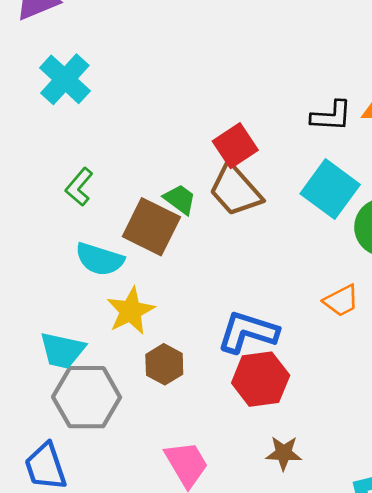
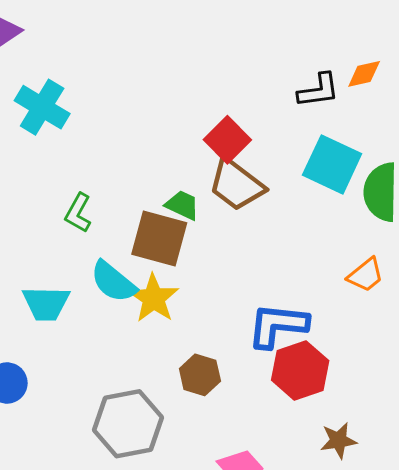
cyan semicircle: (100, 259) -> (113, 282), turned 33
yellow star: (131, 311) -> (154, 298), moved
cyan trapezoid: (62, 350) -> (46, 303), moved

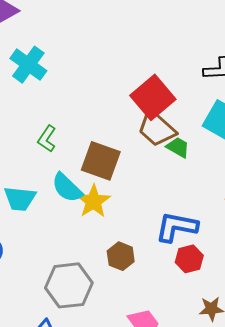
red square: (227, 140) -> (153, 97), size x1.4
green trapezoid: (182, 205) -> (178, 147), moved
red hexagon: (300, 370) -> (189, 259), size x0.7

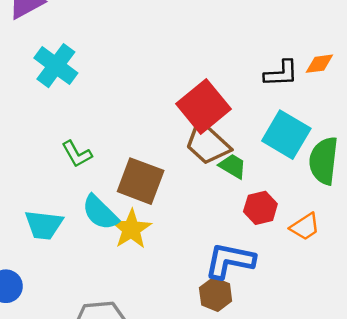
green L-shape: (47, 139) -> (77, 154), turned -64
brown hexagon: (121, 256) -> (216, 294), moved
red hexagon: (189, 259) -> (260, 208), moved

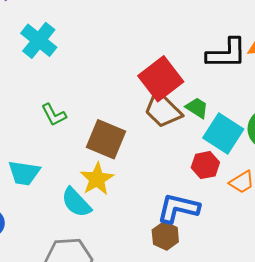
black L-shape: (281, 74) -> (226, 54), size x1.4
cyan square: (286, 135) -> (223, 134), moved
green trapezoid: (233, 166) -> (197, 108), moved
cyan semicircle: (100, 213) -> (76, 202), moved

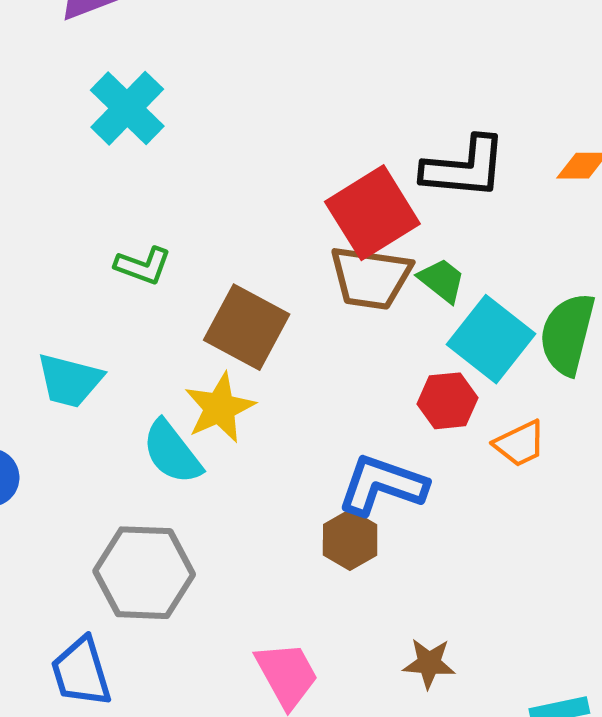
black L-shape: (226, 54) -> (464, 168), moved
brown trapezoid: (163, 110) -> (371, 278), turned -42
green L-shape: (54, 115) -> (143, 266), turned -48

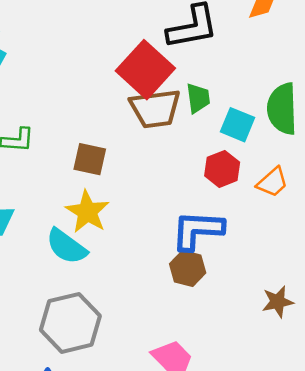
green trapezoid: (442, 280) -> (198, 98), turned 60
brown square: (247, 327) -> (90, 159), size x0.7
cyan square: (491, 339) -> (238, 125), size x0.7
brown star: (429, 663) -> (278, 302), moved

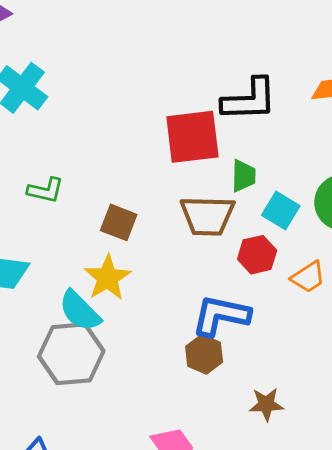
red square: (145, 70) -> (192, 137), turned 32
brown trapezoid: (155, 109) -> (207, 216), moved
brown star: (278, 302) -> (266, 404), moved
gray hexagon: (70, 323) -> (71, 354), moved

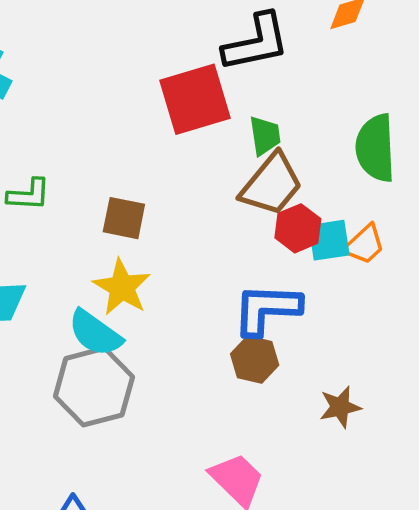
cyan square: (281, 211) -> (329, 240), moved, turned -30
brown trapezoid: (207, 216) -> (271, 185), moved, turned -42

